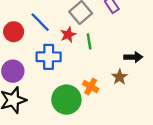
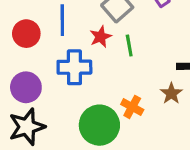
blue line: (40, 22) -> (62, 20), turned 45

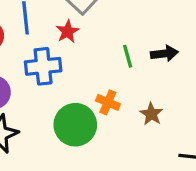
green line: (129, 45) -> (128, 56), moved
brown star: (171, 93) -> (151, 114), moved

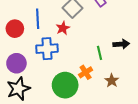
green line: (128, 56) -> (99, 53), moved
orange cross: (108, 102) -> (86, 72), turned 32

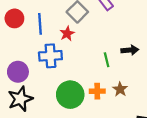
red circle: (15, 29) -> (14, 18), moved
orange cross: (86, 72) -> (97, 91), moved, turned 32

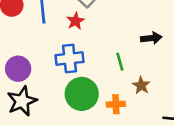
blue cross: (50, 56) -> (70, 59), moved
green line: (107, 60) -> (120, 62), moved
orange cross: (97, 91) -> (116, 104), moved

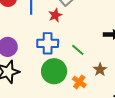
green line: (120, 62) -> (78, 50), moved, turned -40
orange cross: (116, 104) -> (79, 82), turned 32

